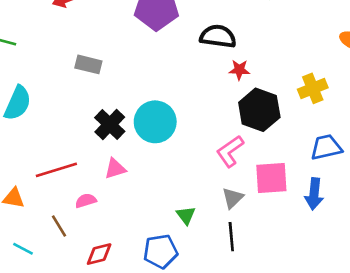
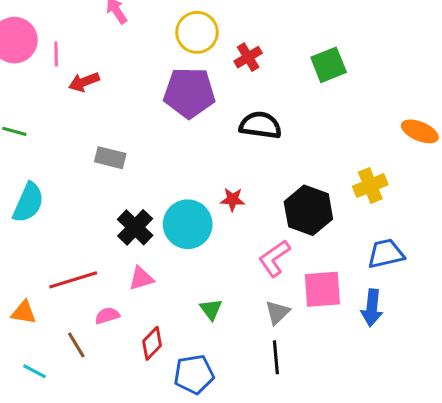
red star: (239, 70) -> (233, 199), moved
green triangle: (186, 215) -> (211, 309), moved
red diamond: (99, 254) -> (152, 343), moved, turned -32

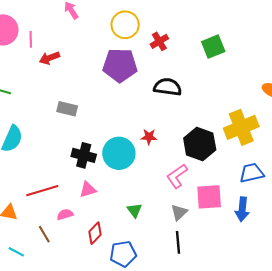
yellow cross: (370, 186) -> (241, 127), size x1.5
black cross: (135, 227) -> (84, 155), turned -30

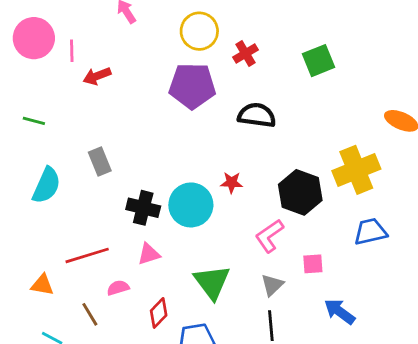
gray rectangle: (67, 109) -> (100, 162), moved, turned 54
pink square: (209, 197) -> (313, 264), size x0.6
blue arrow: (242, 209) -> (340, 312), moved, turned 120
green triangle: (134, 210) -> (212, 282), size x1.8

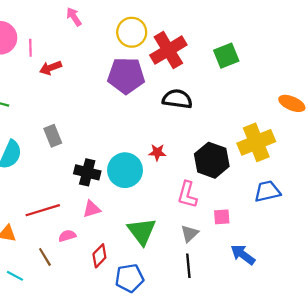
red cross: (246, 54) -> (168, 50), size x1.8
pink L-shape: (269, 236) -> (187, 195), turned -40

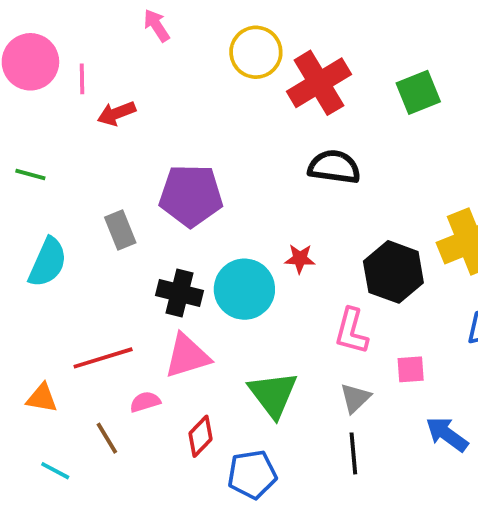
purple pentagon: (126, 76) -> (191, 196), moved
pink triangle: (92, 209) -> (187, 356), size x1.5

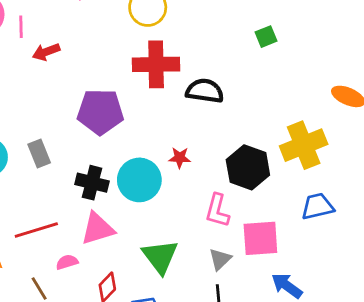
red cross: (319, 83) -> (156, 64), moved, turned 30
green square: (418, 92) -> (266, 37), size x0.7
gray rectangle: (120, 230) -> (39, 153), moved
pink square: (411, 369) -> (260, 238), size x1.8

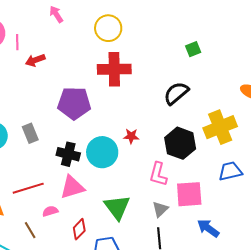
black semicircle: (205, 91) -> (176, 93), moved, turned -48

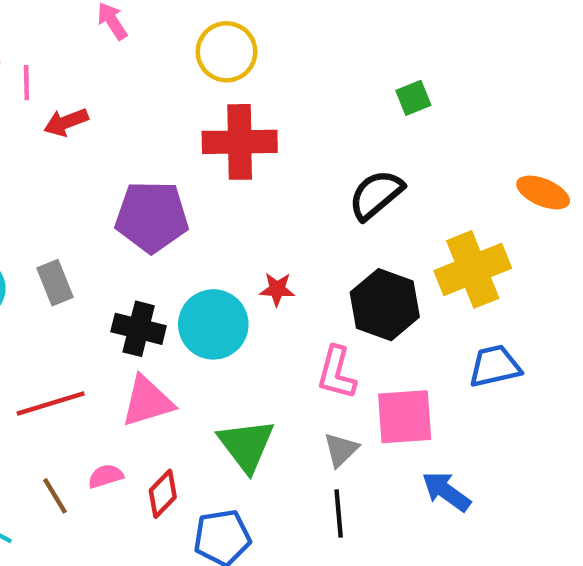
pink semicircle: (50, 211) -> (106, 476), moved

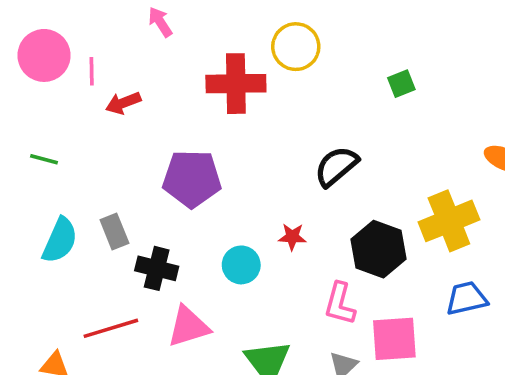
yellow circle: (227, 52) -> (296, 47), moved
red cross: (240, 142) -> (236, 84), moved
black semicircle: (376, 195) -> (336, 166), moved
cyan circle: (213, 324) -> (241, 265), size x0.7
black cross: (139, 329) -> (157, 268), moved

